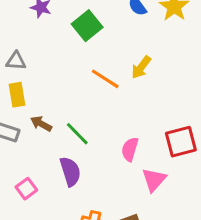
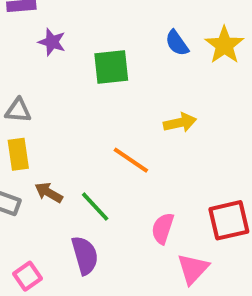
green square: (87, 26) -> (111, 67), turned 32
yellow arrow: (141, 67) -> (180, 123), turned -140
orange line: (105, 79) -> (131, 160), moved

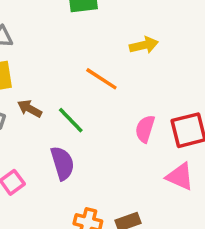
pink semicircle: (163, 228) -> (145, 129), moved
pink triangle: (193, 269) -> (180, 177), moved, turned -48

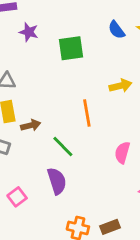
orange line: (101, 79) -> (87, 113), turned 48
brown arrow: (30, 109) -> (31, 125), moved, turned 138

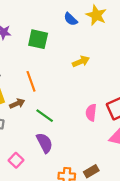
green square: (71, 48) -> (38, 39), turned 30
orange line: (87, 113) -> (31, 81), moved

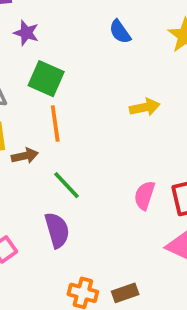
blue semicircle: (71, 19) -> (120, 32), moved
green square: (38, 39) -> (46, 79), moved

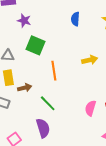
blue semicircle: (120, 32) -> (75, 19), turned 40
orange line: (55, 123) -> (54, 71), moved

